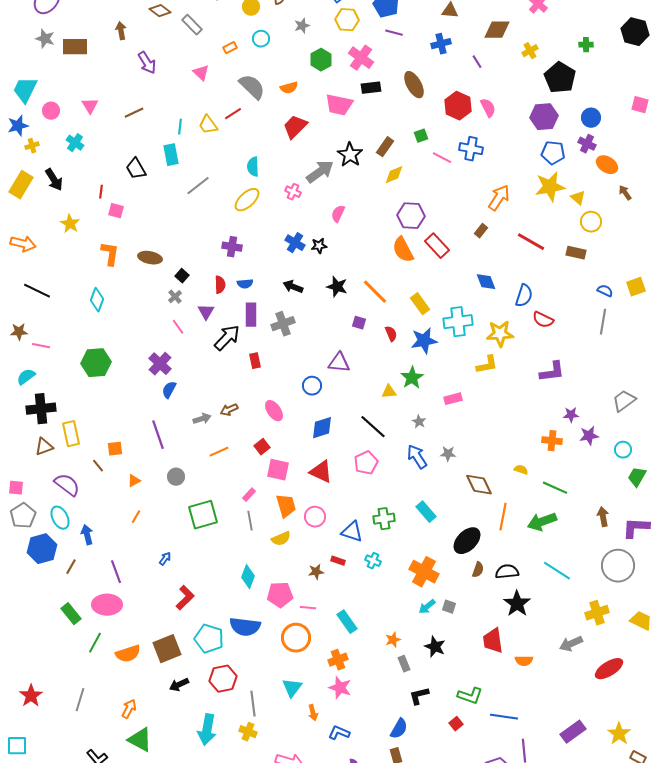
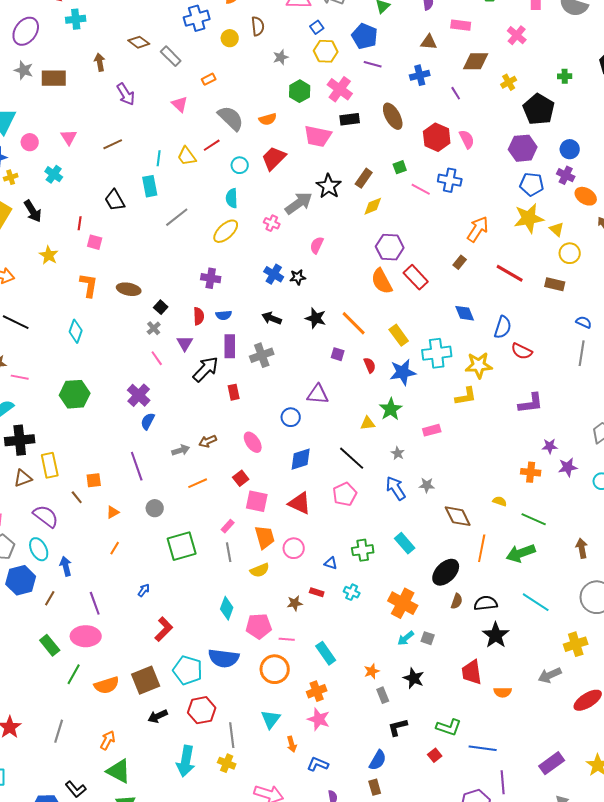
cyan circle: (261, 39) -> (240, 165), moved
blue triangle: (352, 532) -> (331, 563), size x0.6

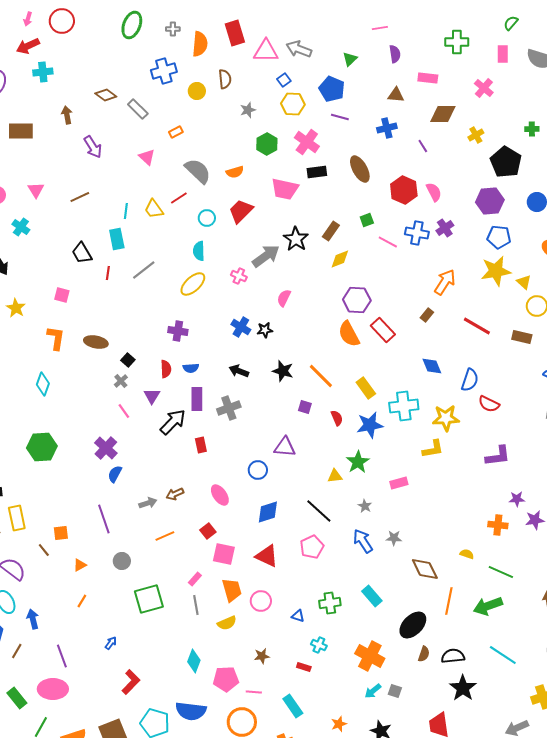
purple cross: (566, 175) -> (445, 228), moved, turned 30
red line: (80, 223) -> (108, 273), moved
red rectangle: (317, 592) -> (304, 667), moved

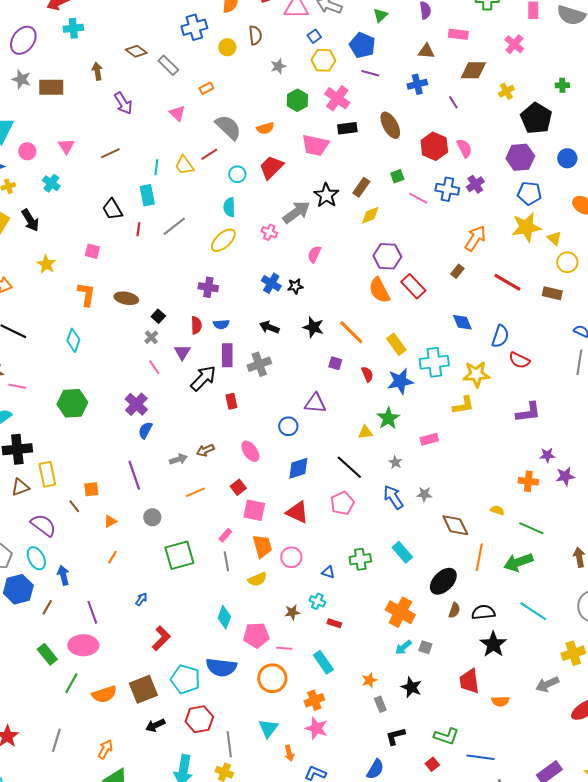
cyan cross: (319, 645) -> (317, 601), moved

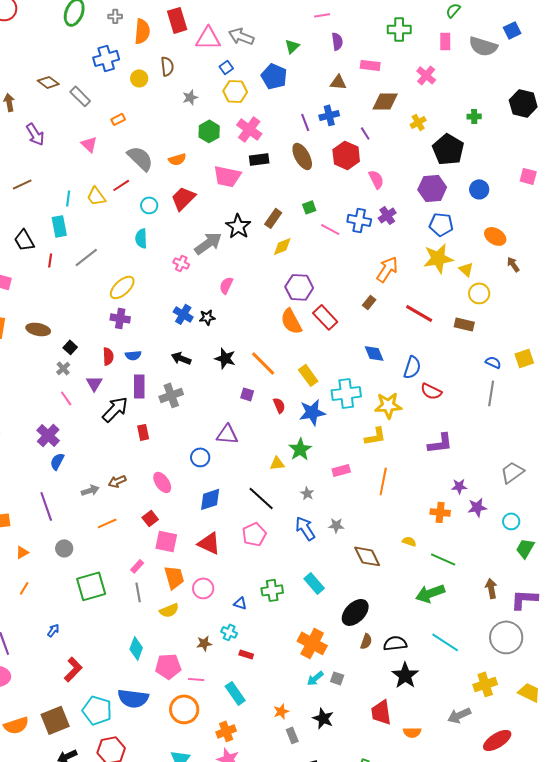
purple line: (370, 73) -> (305, 122), moved, turned 54
red hexagon: (434, 146) -> (346, 155), moved
yellow ellipse: (223, 240) -> (122, 287), moved
orange line: (479, 557) -> (383, 481), moved

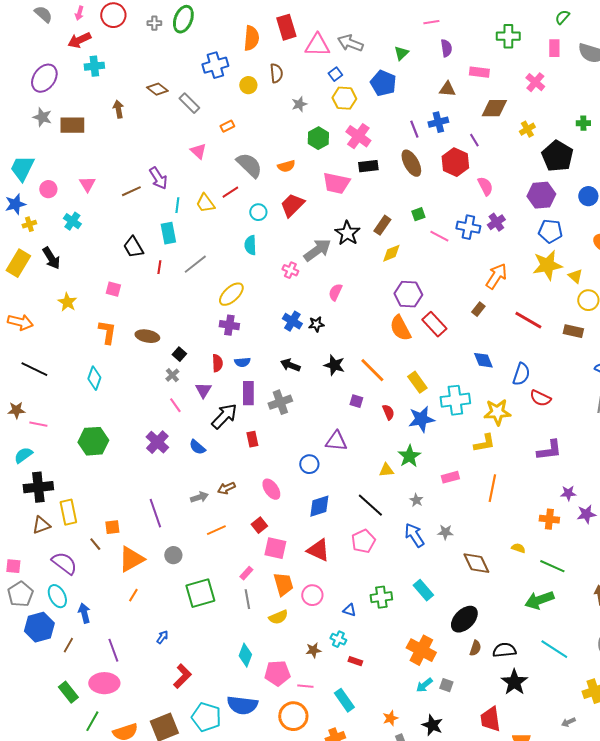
gray cross: (115, 16) -> (154, 23), moved
purple arrow: (35, 134) -> (158, 178), moved
blue semicircle: (57, 461) -> (197, 447), moved, turned -78
orange triangle: (22, 552) -> (131, 559), size x2.0
gray arrow: (459, 715) -> (568, 722), size x0.6

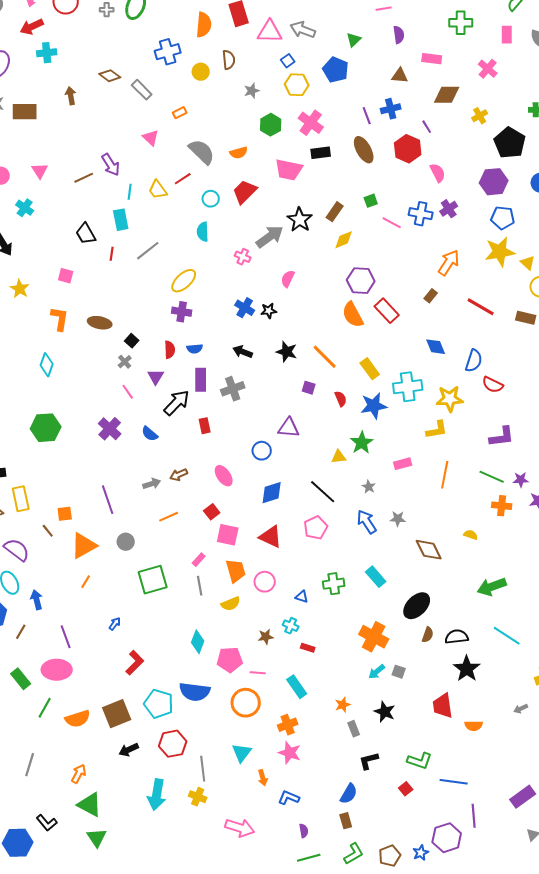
green line: (552, 566) -> (492, 477), moved

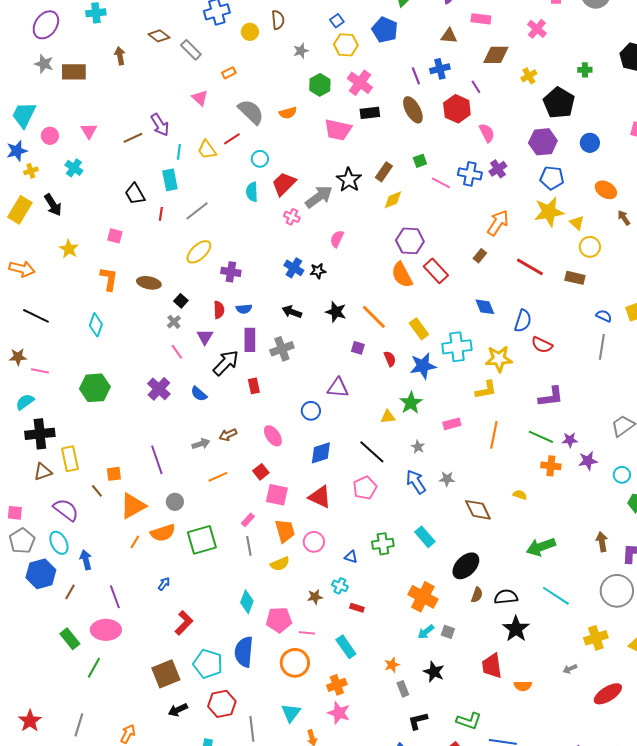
red trapezoid: (245, 192) -> (284, 184), moved
yellow ellipse: (184, 281) -> (199, 252), moved
blue semicircle: (195, 692) -> (244, 652), turned 88
orange semicircle: (78, 719) -> (163, 533), moved

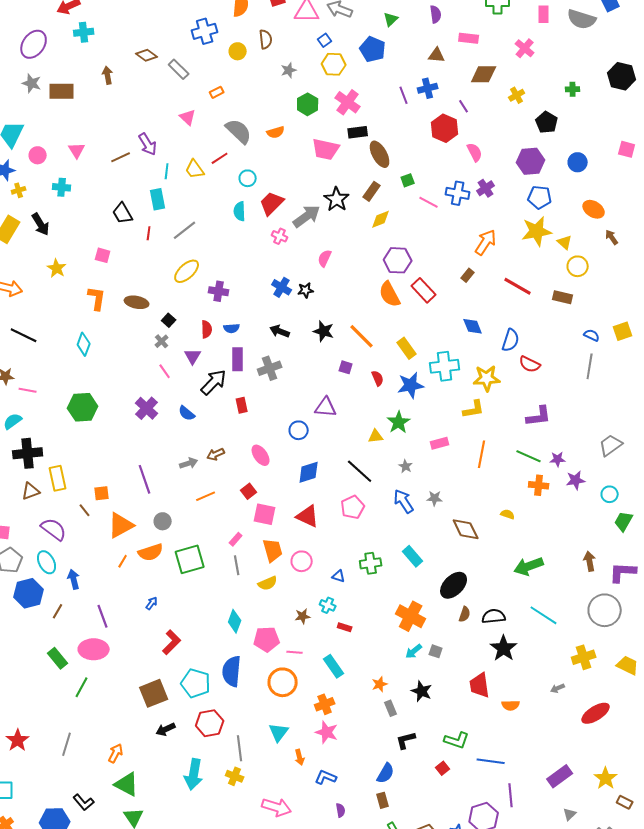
black pentagon: (559, 103) -> (547, 122), size x0.7
brown ellipse: (413, 110) -> (380, 154), moved
cyan cross: (74, 168) -> (62, 187), turned -30

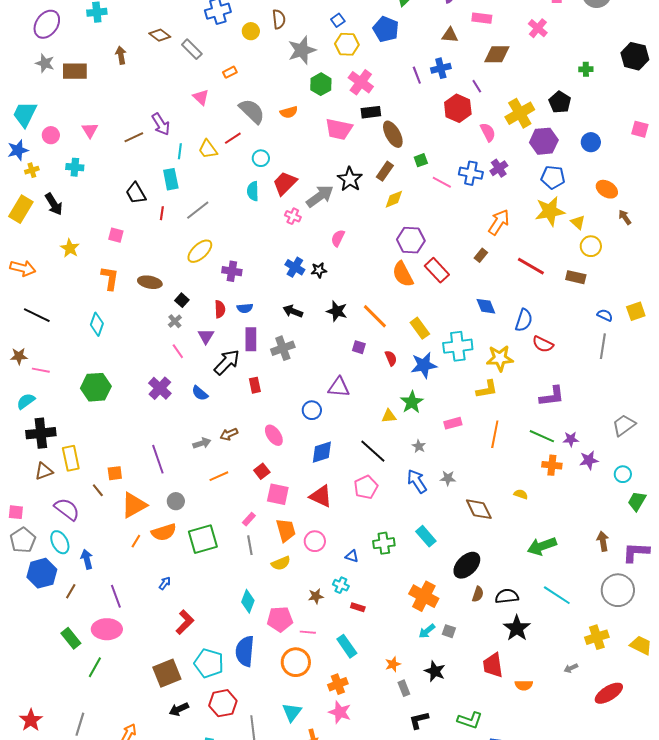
gray star: (289, 70) -> (302, 50), size x1.8
yellow cross: (517, 95) -> (520, 113), moved, size x1.8

